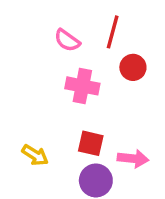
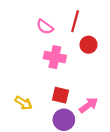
pink arrow: (133, 159) -> (88, 105), turned -42

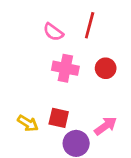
red circle: (88, 45) -> (106, 68), moved
red square: (60, 95) -> (59, 118), moved

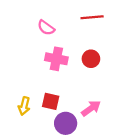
red line: (90, 25) -> (92, 17), moved, turned 70
yellow arrow: (28, 123) -> (24, 106), turned 72

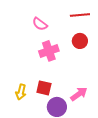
pink cross: (56, 59) -> (49, 51), turned -30
red circle: (91, 59) -> (80, 41), moved

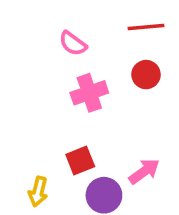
red square: (44, 88) -> (80, 160), turned -35
yellow arrow: (21, 92) -> (38, 192), moved

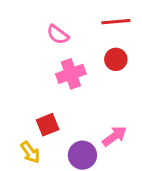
red square: (80, 160) -> (48, 125), moved
yellow arrow: (38, 192) -> (30, 152), turned -50

